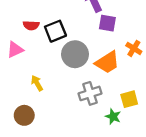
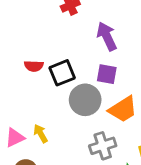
purple square: (107, 23) -> (107, 74), moved
pink triangle: (15, 50) -> (15, 138), moved

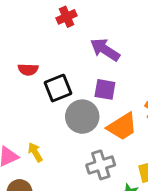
purple arrow: (107, 36) -> (105, 50), turned -32
red semicircle: (34, 66) -> (28, 70), moved

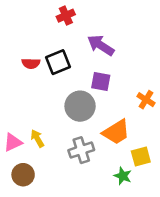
black square: (58, 88) -> (58, 62), moved
orange trapezoid: (122, 127) -> (116, 132), moved
gray cross: (101, 165) -> (81, 150), moved

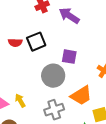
purple arrow: (101, 45) -> (69, 16), moved

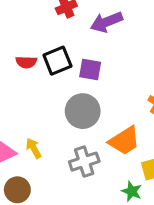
purple arrow: (69, 16) -> (106, 22), turned -55
purple square: (69, 57) -> (90, 69), moved

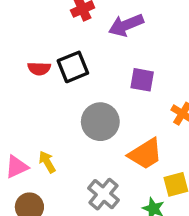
purple square: (90, 69) -> (142, 80), moved
gray cross: (84, 162) -> (103, 194), moved, turned -32

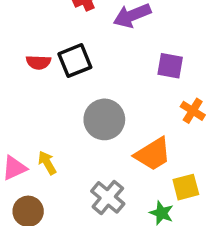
purple square: (142, 80) -> (170, 66), moved

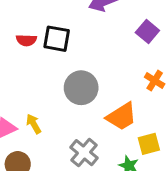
black square: (75, 61) -> (57, 39), turned 32
purple square: (170, 66) -> (147, 32), moved, turned 30

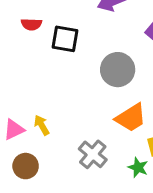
red semicircle: (26, 40) -> (31, 24), moved
gray circle: (81, 88) -> (118, 70), moved

